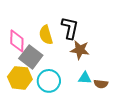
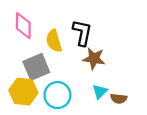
pink diamond: (17, 41) -> (23, 26), moved
gray square: (31, 57) -> (36, 67), turned 30
cyan triangle: (85, 78) -> (100, 92), turned -48

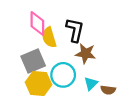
pink diamond: (23, 26) -> (37, 23), moved
yellow hexagon: (23, 92) -> (38, 83), moved
cyan circle: (57, 95) -> (63, 75), moved

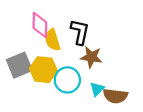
gray square: (33, 61) -> (19, 65), moved
yellow hexagon: (38, 83) -> (43, 70), moved
brown semicircle: (108, 90) -> (115, 96), size x1.5

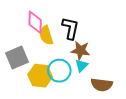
yellow hexagon: (43, 70) -> (40, 76), moved
cyan triangle: (97, 89) -> (82, 66), moved

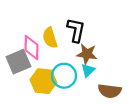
pink diamond: (35, 22) -> (31, 47), moved

